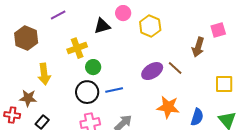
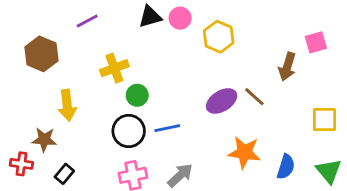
black triangle: (102, 26) -> (150, 17), moved

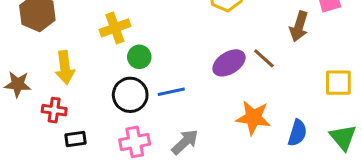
brown star: (44, 140) -> (18, 84), moved
red cross: (21, 164) -> (54, 110), moved
black rectangle: (64, 174) -> (75, 139), moved, turned 42

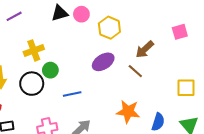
brown arrow: (299, 26) -> (145, 49), moved, turned 30
purple ellipse: (229, 63) -> (103, 62), moved
black circle: (130, 95) -> (32, 84), moved

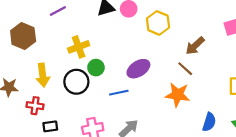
purple ellipse: (103, 62) -> (138, 69), moved
orange star: (128, 112) -> (178, 95), moved

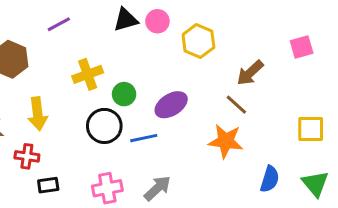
green circle: (96, 68) -> (124, 94), moved
black circle: (76, 82) -> (104, 126), moved

